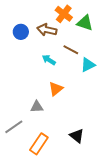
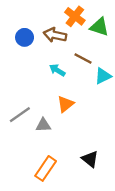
gray line: (14, 127) -> (20, 115), moved

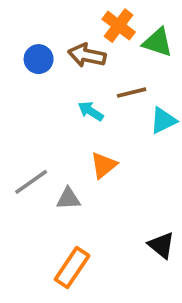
brown line: (83, 58) -> (132, 93), turned -42
black triangle: (90, 159) -> (161, 245), moved

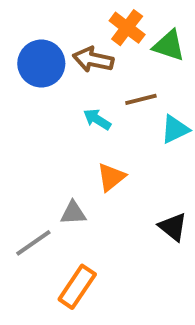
blue circle: (39, 59) -> (41, 64), size x1.5
gray line: (31, 182) -> (33, 243), moved
black triangle: (161, 245) -> (173, 227), moved

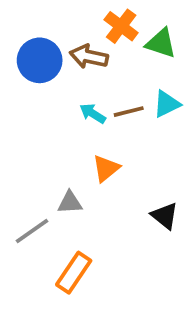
brown line: (141, 99) -> (129, 112), moved
cyan triangle: (175, 129) -> (167, 104), moved

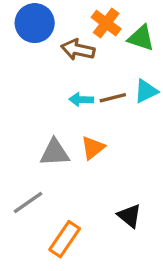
blue circle: (40, 60) -> (35, 23), moved
cyan arrow: (93, 113) -> (81, 99), turned -30
gray triangle: (70, 203) -> (55, 153), moved, size x1.4
black triangle: (165, 216) -> (129, 216), moved

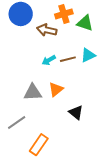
orange cross: (106, 23) -> (64, 14), turned 36
cyan arrow: (81, 99) -> (49, 60), turned -32
black triangle: (129, 216) -> (76, 112), moved

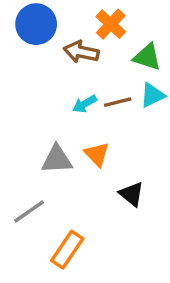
orange cross: (64, 14) -> (111, 24), turned -30
green triangle: (85, 23) -> (147, 57), moved
orange triangle: (56, 89) -> (97, 154), turned -35

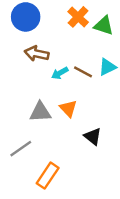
brown arrow: (81, 52) -> (37, 54), moved
green triangle: (147, 57) -> (104, 25), moved
brown line: (118, 102) -> (83, 72), turned 42

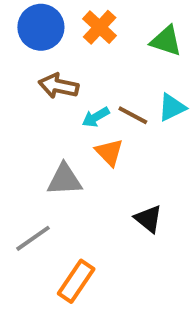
orange cross: (78, 17) -> (100, 27), moved
orange triangle: (68, 108) -> (109, 152), moved

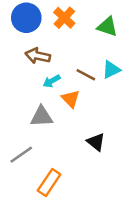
cyan arrow: (96, 117) -> (52, 81), moved

